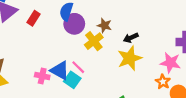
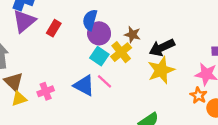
black arrow: (131, 38) -> (162, 48), size x1.5
pink cross: (42, 76) -> (46, 91), moved, turned -32
cyan square: (72, 80) -> (99, 56), moved

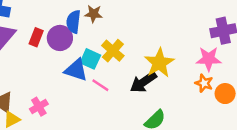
purple circle: (99, 33) -> (60, 38), moved
brown star: (132, 35) -> (93, 14), moved
black arrow: (162, 48) -> (143, 82), moved
blue triangle: (84, 85) -> (76, 70), moved

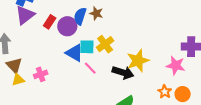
cyan square: (90, 59) -> (87, 47), turned -35
black arrow: (143, 82) -> (123, 73), turned -140
orange star: (204, 83) -> (165, 92), moved

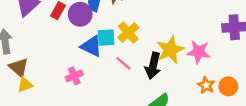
pink star: (176, 65) -> (199, 52), moved
pink line: (90, 68) -> (123, 63), moved
black arrow: (123, 73) -> (153, 66), turned 90
pink cross: (41, 74) -> (74, 76), moved

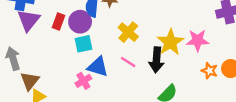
cyan square: (106, 38) -> (84, 44), moved
blue triangle: (91, 46) -> (98, 67), moved
brown triangle: (19, 67) -> (30, 81), turned 36

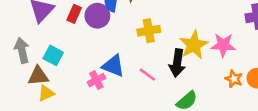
yellow cross: (128, 32) -> (149, 31), turned 36
cyan square: (84, 44) -> (53, 55), moved, turned 36
pink line: (128, 62) -> (147, 75), moved
brown triangle: (30, 81) -> (38, 76), turned 42

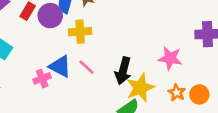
yellow cross: (149, 31) -> (80, 32), moved
yellow star: (194, 45) -> (140, 88), moved
pink line: (147, 75) -> (87, 67), moved

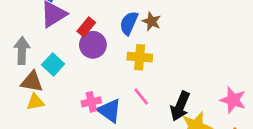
purple circle: (50, 16) -> (93, 45), moved
blue triangle: (60, 66) -> (109, 111), moved

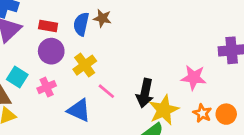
red rectangle: (86, 27) -> (48, 26), moved, turned 72
yellow cross: (140, 57) -> (85, 65), moved, turned -30
pink cross: (91, 102) -> (47, 87), moved

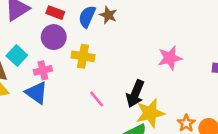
yellow cross: (85, 65) -> (83, 56), turned 35
pink star: (194, 78) -> (170, 58), moved, turned -30
pink line: (106, 91) -> (97, 99), moved
blue triangle: (79, 110) -> (37, 93), moved

